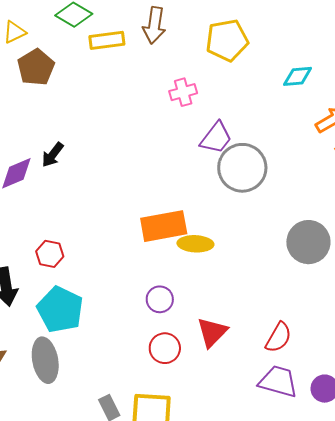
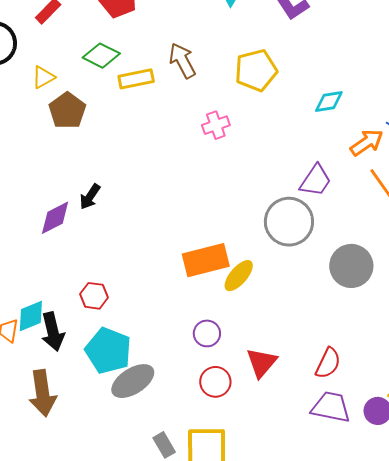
brown arrow: (154, 25) -> (182, 61), turned 147
purple trapezoid: (216, 138) -> (316, 180), moved
gray circle: (242, 168) -> (289, 222), moved
yellow ellipse: (195, 244) -> (239, 276), turned -48
gray ellipse: (45, 360) -> (133, 381), moved, turned 72

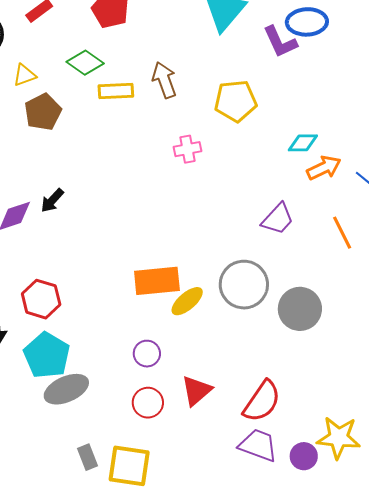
orange arrow: (367, 142) -> (324, 168), moved
gray circle: (289, 222) -> (244, 285), moved
red hexagon: (94, 296) -> (41, 299), size x1.4
red semicircle: (328, 363) -> (262, 401), size x1.4

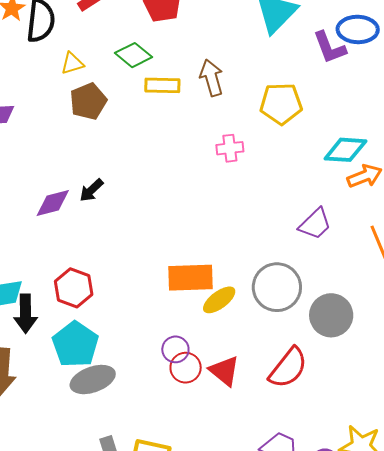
cyan diamond: (303, 143) -> (345, 150), size x1.4
red triangle: (196, 391) -> (224, 371), moved, turned -44
red semicircle: (262, 401) -> (288, 368), moved
red circle: (148, 403) -> (186, 368), moved

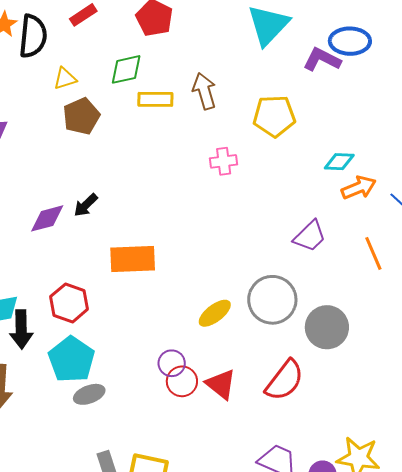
purple L-shape: (330, 47) -> (322, 59), turned 138
green diamond: (134, 55) -> (126, 69), turned -51
cyan diamond: (345, 150) -> (339, 162), size x0.7
orange rectangle: (190, 278) -> (133, 259), moved
gray ellipse: (93, 380) -> (89, 394), size x0.7

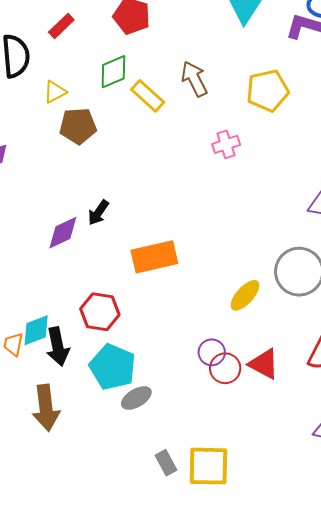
yellow rectangle: (155, 99) -> (148, 96), turned 52
brown pentagon: (81, 116) -> (78, 126), turned 30

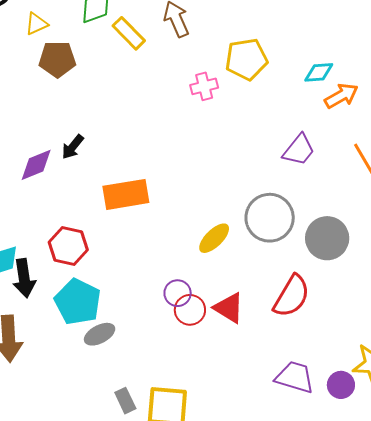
yellow pentagon: (268, 91) -> (246, 59), moved

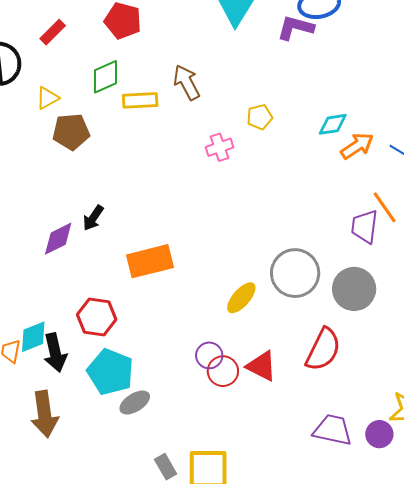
yellow rectangle: (129, 33) -> (140, 100), turned -44
yellow pentagon: (246, 59) -> (260, 117), size x0.6
purple trapezoid: (299, 150) -> (365, 227), moved, turned 153

